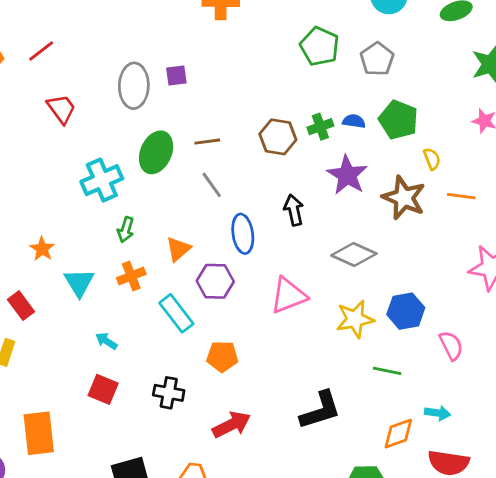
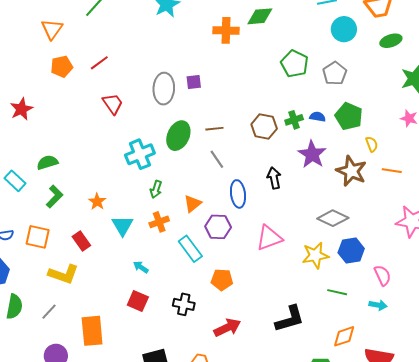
gray diamond: (354, 255) -> (333, 218), moved
cyan arrow: (438, 413) -> (378, 305), moved

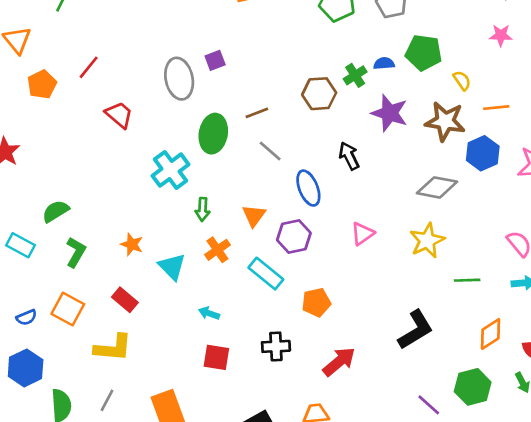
orange square: (38, 237) -> (68, 309), turned 30
pink triangle: (269, 238) -> (362, 234), size x0.7
blue hexagon: (351, 251) -> (483, 153), moved

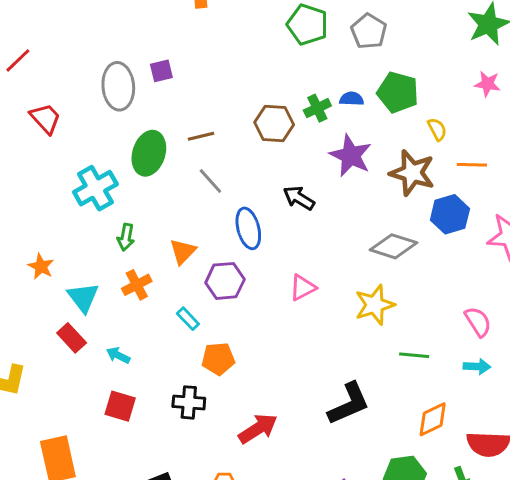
black arrow: (349, 156) -> (299, 198), turned -40
cyan rectangle: (266, 274) -> (188, 319), size x0.6
red rectangle: (125, 300) -> (72, 338), moved
orange pentagon: (316, 302) -> (218, 359), moved

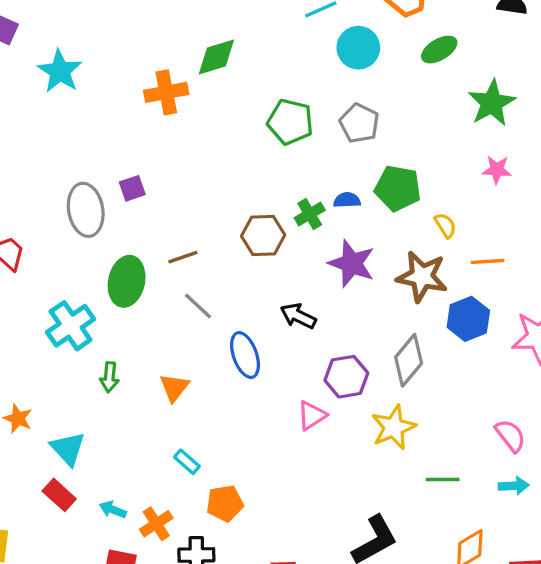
gray diamond: (393, 246) -> (409, 360), turned -63
purple hexagon: (225, 281) -> (346, 377), moved
orange cross: (137, 285) -> (156, 524), moved

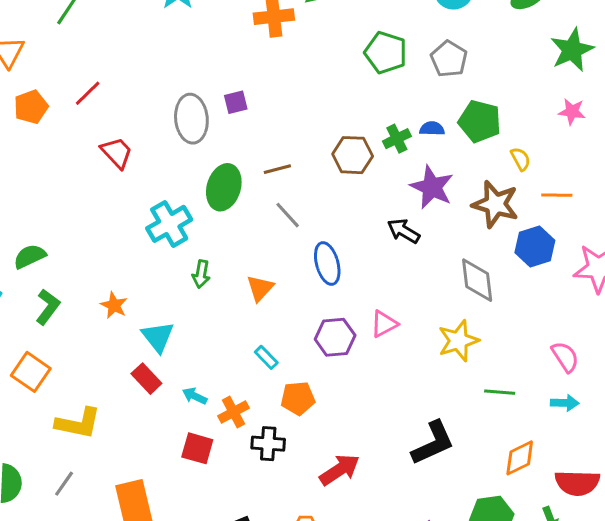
black arrow: (298, 316) -> (404, 231), moved
gray diamond: (409, 360) -> (477, 280), turned -51
purple hexagon: (346, 377) -> (335, 337), moved

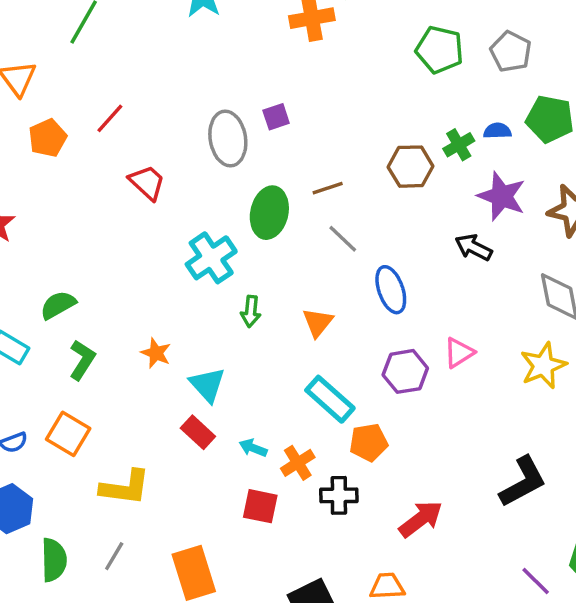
cyan rectangle: (266, 357) -> (330, 399), size x1.8

